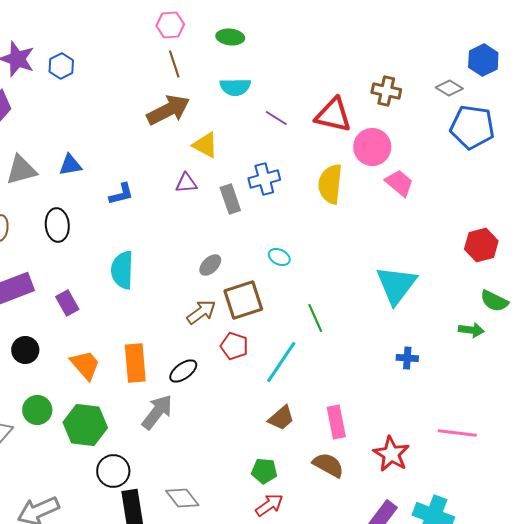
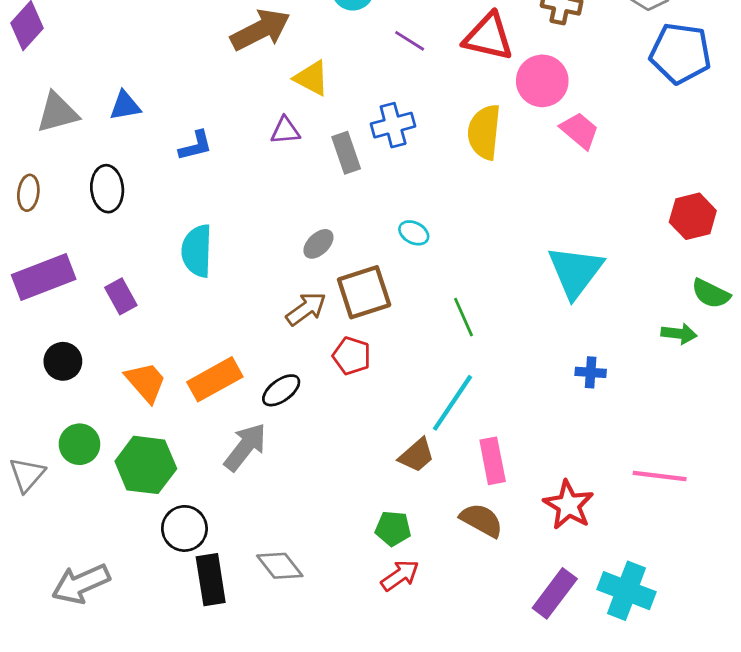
cyan line: (281, 362) -> (452, 403), moved
orange rectangle: (135, 363) -> (215, 379), turned 66

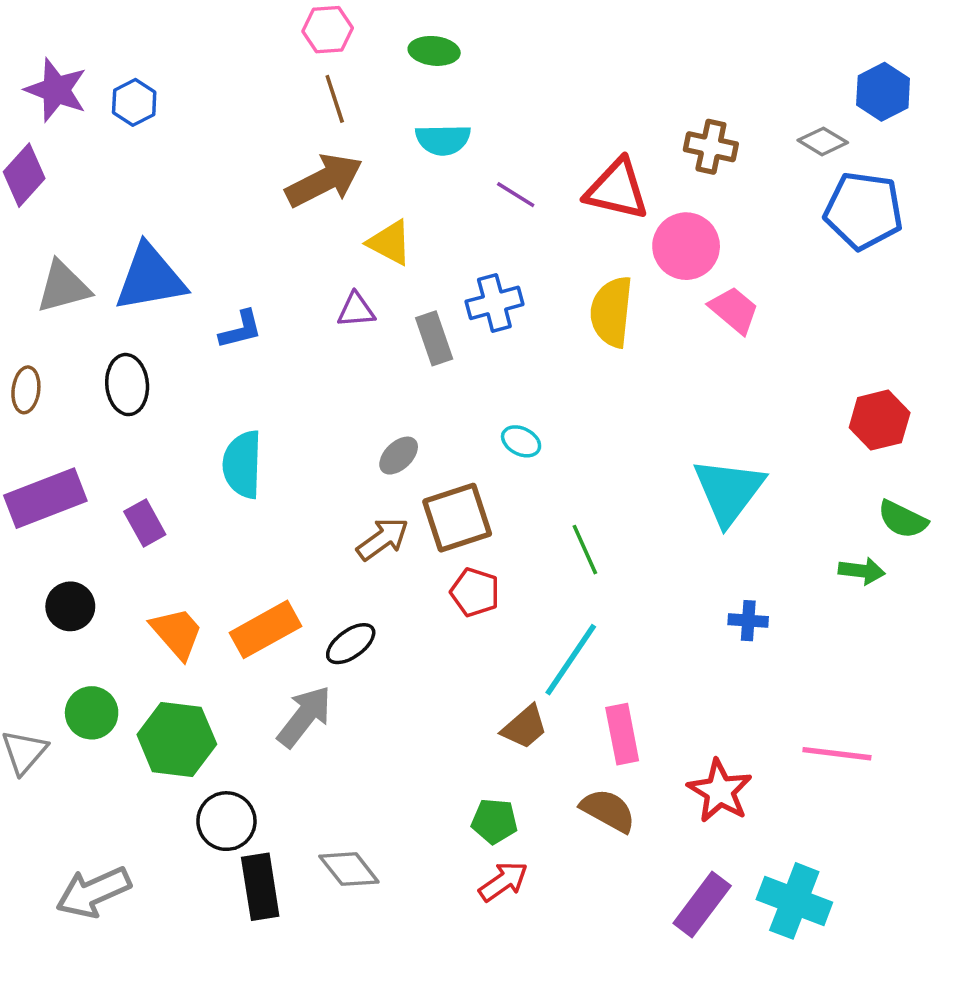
blue triangle: (125, 106) -> (150, 278), size x1.8
red pentagon: (352, 356) -> (475, 592), moved

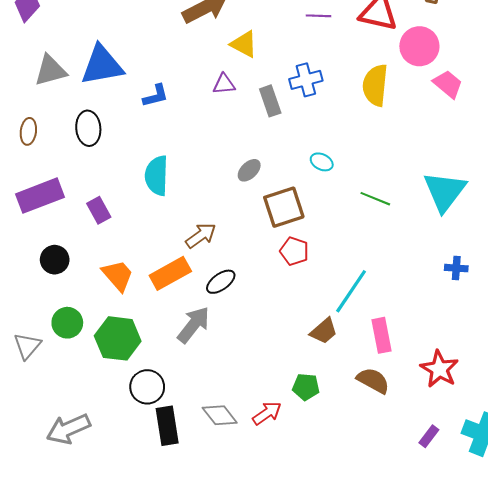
purple line: (516, 195) -> (319, 16), turned -30
brown arrow: (383, 539) -> (201, 235), moved
green line: (585, 550) -> (375, 199), moved, turned -44
red arrow: (503, 881) -> (267, 413), moved
purple rectangle: (702, 905) -> (429, 436), size x0.6

